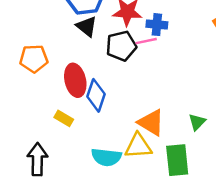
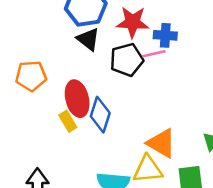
yellow rectangle: (64, 118) -> (68, 121), moved, turned 30

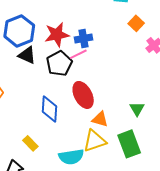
red ellipse: (77, 99) -> (83, 95), moved
yellow rectangle: (68, 121) -> (30, 143), moved
orange triangle: (162, 143) -> (100, 119), size x0.7

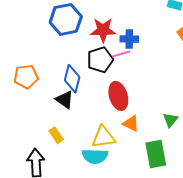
black triangle: (27, 55) -> (65, 100), moved
blue diamond: (49, 109) -> (72, 79), moved
yellow triangle: (95, 141) -> (103, 137), moved

